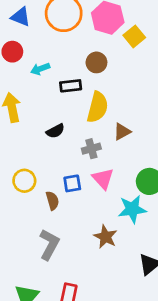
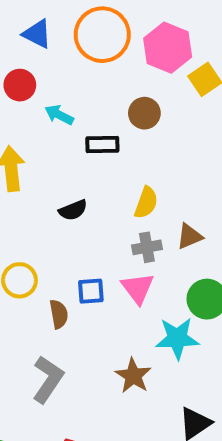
cyan arrow: (40, 69) -> (59, 115), turned 42
yellow semicircle: (97, 107) -> (146, 203), moved, size x0.7
brown triangle: (122, 132) -> (189, 236), moved
gray cross: (91, 149) -> (147, 247), moved

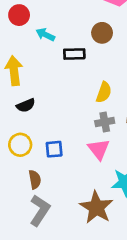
black semicircle: (73, 210) -> (26, 105), moved
blue square: (91, 291) -> (54, 149), moved
brown semicircle: (59, 314) -> (35, 179), moved
brown star: (133, 376) -> (96, 207), size x1.4

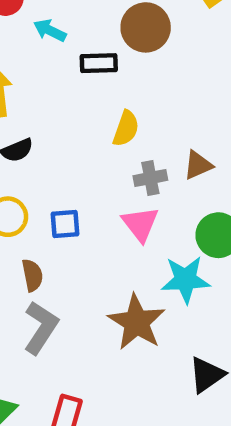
brown circle: (102, 33) -> (146, 27), size x1.4
yellow semicircle: (104, 92) -> (126, 129), moved

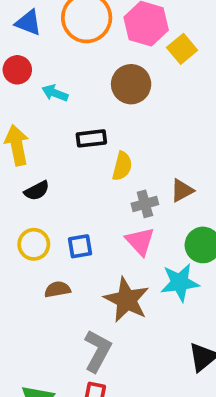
black rectangle: (99, 63) -> (91, 138), moved
brown semicircle: (32, 275) -> (57, 289), turned -85
brown star: (137, 322) -> (127, 300), moved
gray L-shape: (41, 328) -> (98, 351), moved

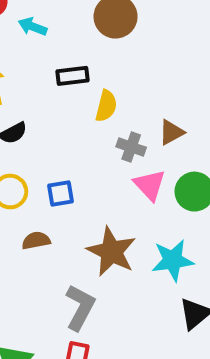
gray cross: (145, 204) -> (131, 147), turned 35
pink triangle: (140, 241) -> (150, 185), moved
cyan star: (180, 283) -> (173, 260), moved

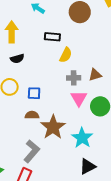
gray cross: (131, 147) -> (74, 78), turned -32
brown semicircle: (36, 241) -> (32, 115), moved
cyan star: (173, 260) -> (82, 138), turned 30

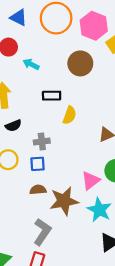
gray cross: (74, 78) -> (42, 142), moved
pink triangle: (79, 98) -> (91, 181), moved, turned 30
brown star: (53, 127) -> (64, 201), turned 30

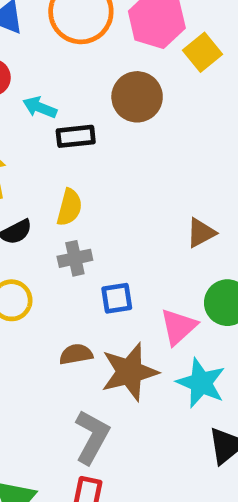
black rectangle: (52, 96) -> (76, 136), moved
yellow semicircle: (70, 115) -> (69, 207), moved
blue square: (38, 164) -> (117, 298), moved

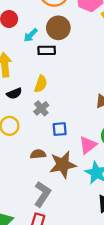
brown circle: (137, 97) -> (58, 28), moved
cyan arrow: (40, 107) -> (31, 35), turned -72
gray cross: (75, 258) -> (41, 108), turned -32

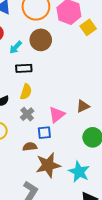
black rectangle: (47, 50) -> (24, 68), moved
pink triangle: (88, 145) -> (57, 115), moved
brown semicircle: (38, 154) -> (30, 147), moved

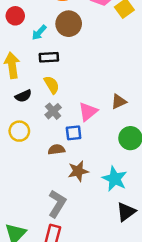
yellow semicircle: (26, 92) -> (52, 85), turned -49
brown star: (48, 165) -> (78, 171), size x0.7

